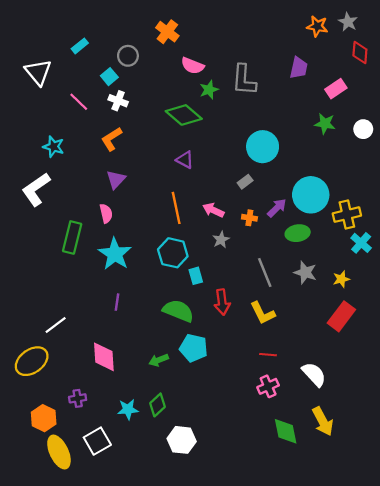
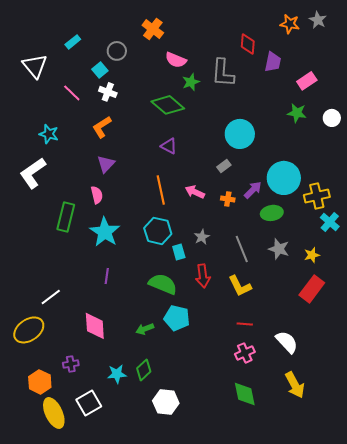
red diamond: (360, 53) -> (248, 44), moved
gray star: (221, 240) -> (202, 237), moved
green diamond: (286, 431) -> (245, 394), moved

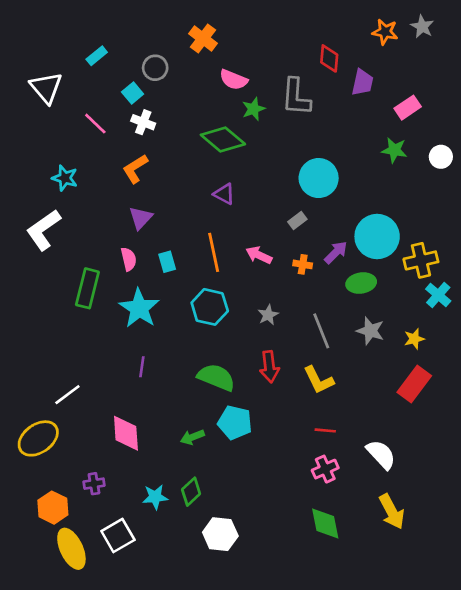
cyan rectangle: (179, 252) -> (167, 262), moved

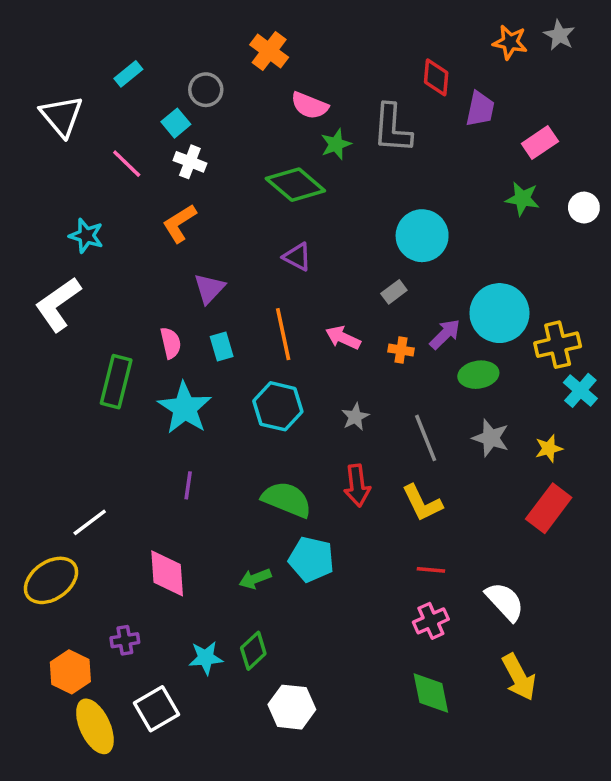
purple triangle: (141, 218) -> (209, 288), moved

